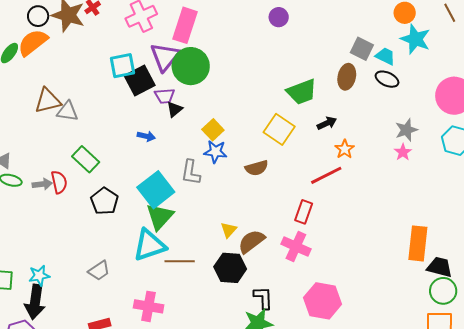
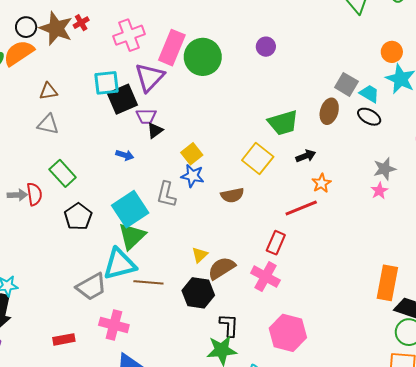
green circle: (191, 66) -> (203, 57), moved
brown triangle: (48, 101) -> (48, 91), moved, size x0.7
gray trapezoid: (99, 271) -> (91, 287), moved, size x1.4

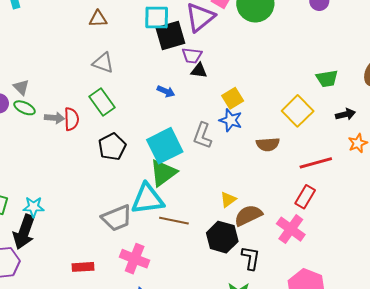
green trapezoid: (283, 123) -> (327, 79), size x0.7
gray triangle: (48, 124) -> (103, 63), moved
black triangle: (155, 130) -> (199, 71), turned 36
red line: (301, 208) -> (316, 163), moved
black L-shape: (229, 325) -> (251, 258), moved

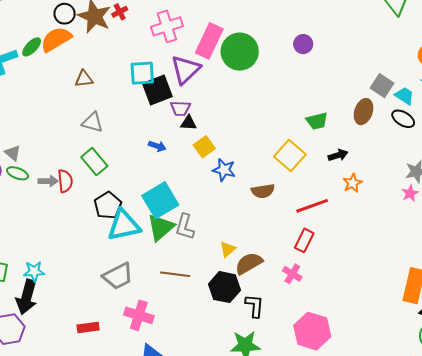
yellow square: (233, 98) -> (204, 147), moved
gray L-shape: (202, 136) -> (185, 227), moved
cyan triangle: (148, 199) -> (124, 225), moved
pink cross: (291, 229) -> (292, 274), size x0.7

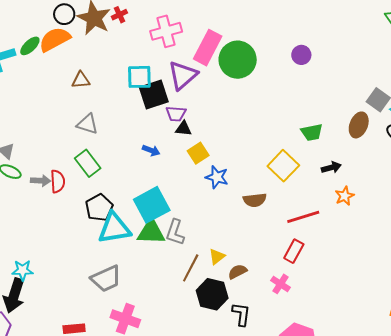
green triangle: (161, 227) -> (151, 232), turned 40
brown semicircle: (249, 263) -> (238, 272), size x0.7
brown line: (175, 274) -> (191, 268), moved, turned -72

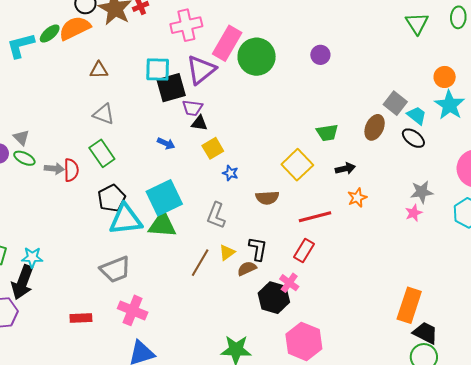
blue star: (217, 177) -> (230, 173), size x0.7
gray L-shape: (175, 232) -> (216, 215), moved
black hexagon: (212, 294) -> (274, 298), moved
black L-shape: (241, 314) -> (258, 249), moved

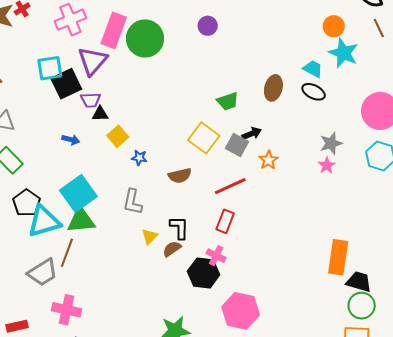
gray square: (395, 103) -> (237, 145), moved
brown line: (200, 263) -> (67, 253), moved

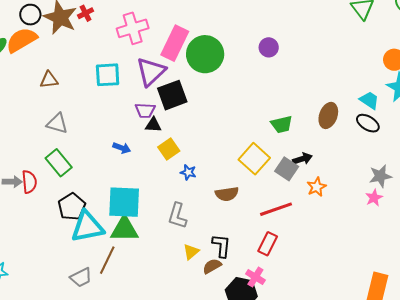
black square: (66, 84) -> (172, 95), moved
cyan square: (78, 193) -> (124, 202), turned 33
gray trapezoid: (42, 272) -> (81, 277), size x0.7

